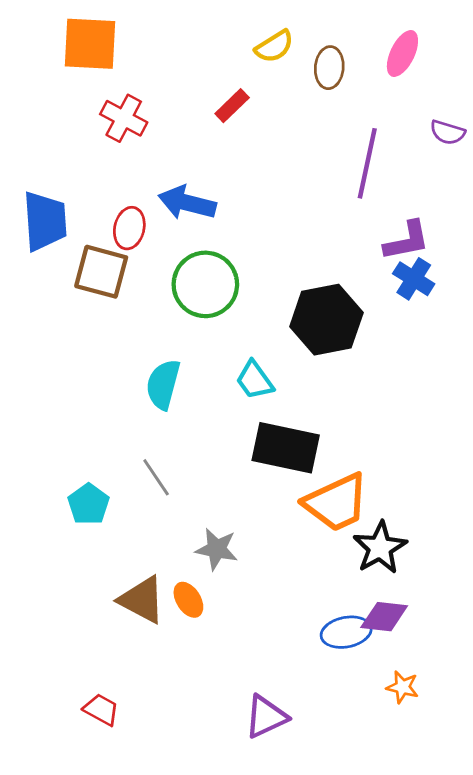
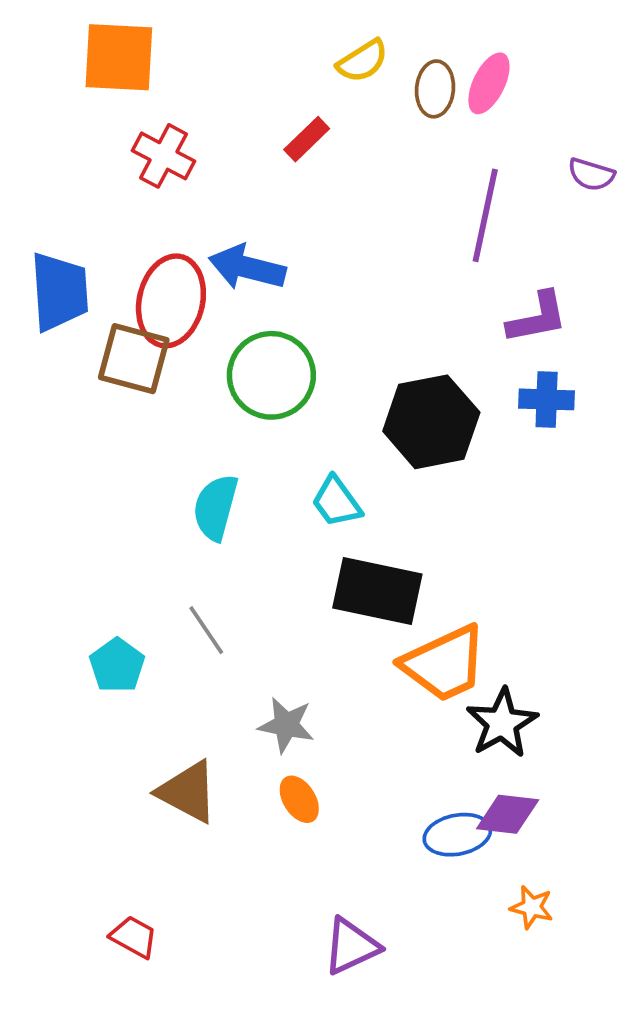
pink ellipse: (402, 54) -> (489, 83), moved
red ellipse: (129, 228) -> (171, 301), size x1.6
blue cross: (414, 279) -> (547, 399), moved, turned -30
orange ellipse: (188, 600) -> (299, 799), moved

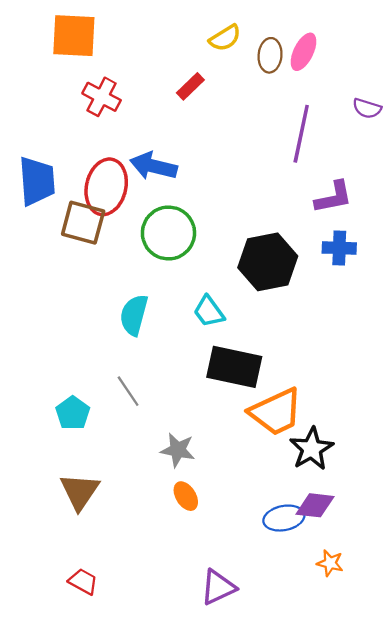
brown triangle: (188, 792) -> (80, 491), moved, turned 36

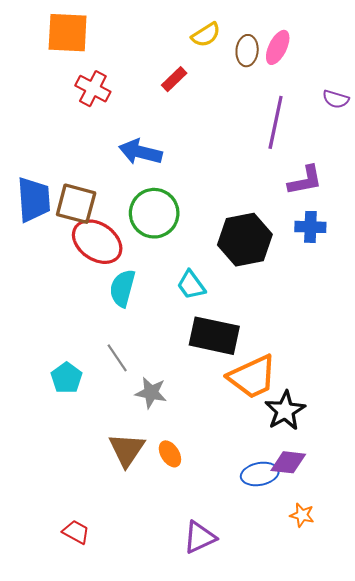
blue trapezoid: (37, 181) -> (34, 199), moved
red ellipse: (106, 187) -> (97, 242), moved, turned -69
gray star: (178, 450) -> (151, 393), moved
brown triangle: (80, 491) -> (127, 450), moved

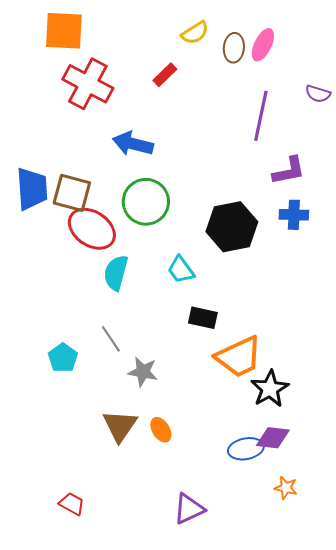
red cross: (93, 89) -> (88, 84), size x1.5
black rectangle: (214, 336) -> (203, 318), size x0.6

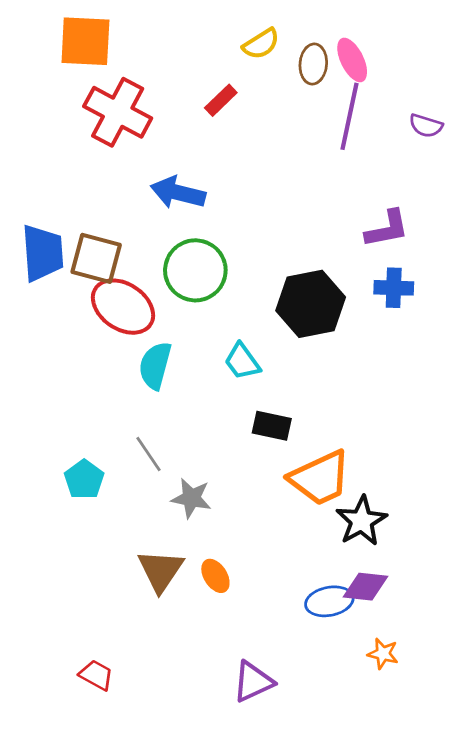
pink ellipse: (263, 45) -> (352, 60), turned -52
purple line: (261, 116) -> (349, 116), moved

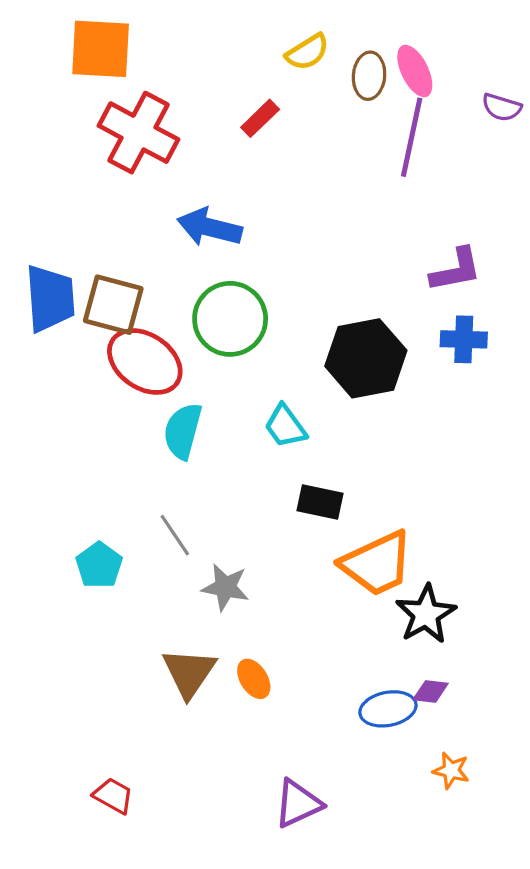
purple semicircle: (426, 126) -> (502, 107), moved
purple diamond: (366, 587) -> (431, 691), size x0.7

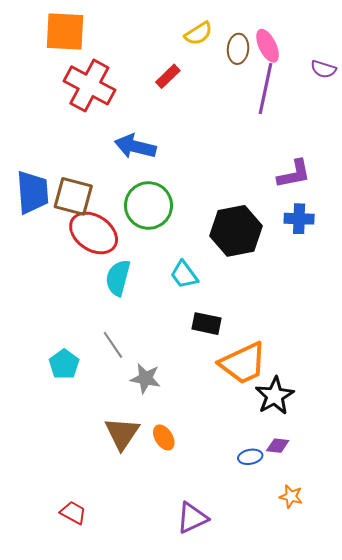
blue ellipse: (388, 709) -> (250, 457), size x0.7

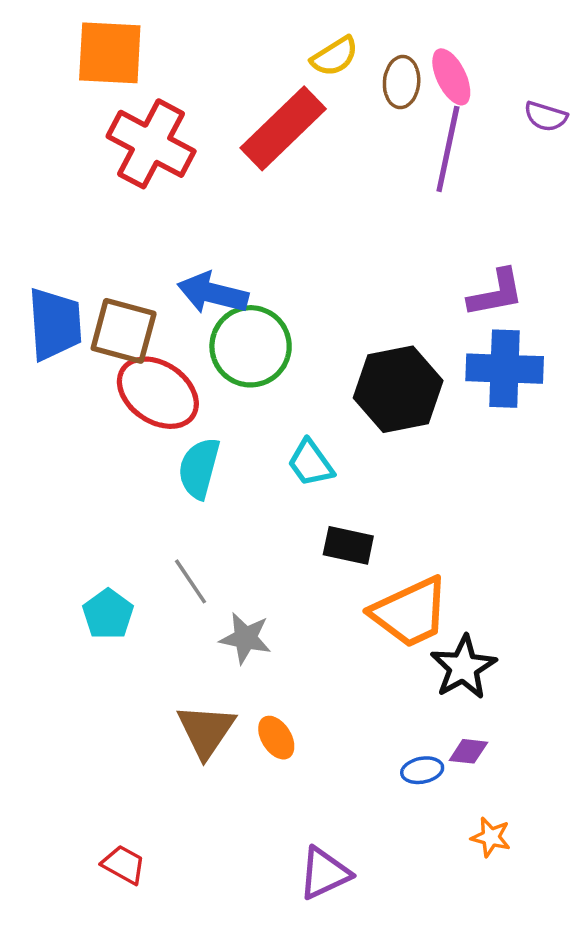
red rectangle: (168, 76) -> (283, 128), size x2.0
blue arrow: (135, 146) -> (213, 293), moved
blue cross: (299, 219) -> (505, 369), size x1.5

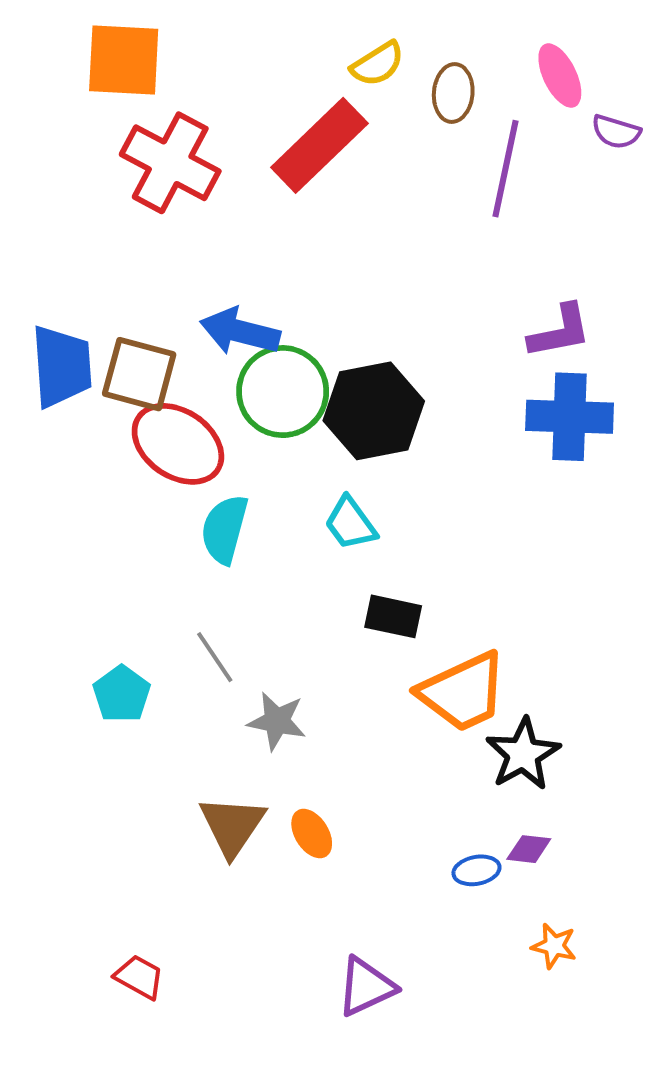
pink ellipse: (451, 77) -> (560, 76), moved
black hexagon: (398, 389) -> (374, 411), moved

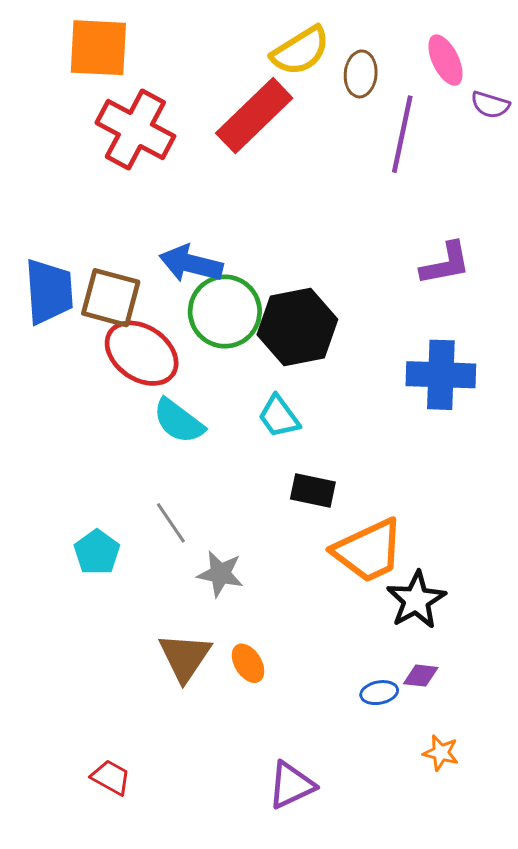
yellow semicircle: (378, 64) -> (300, 51), size x1.4
blue cross: (570, 417) -> (441, 375), moved
cyan semicircle: (224, 529) -> (179, 421), turned -68

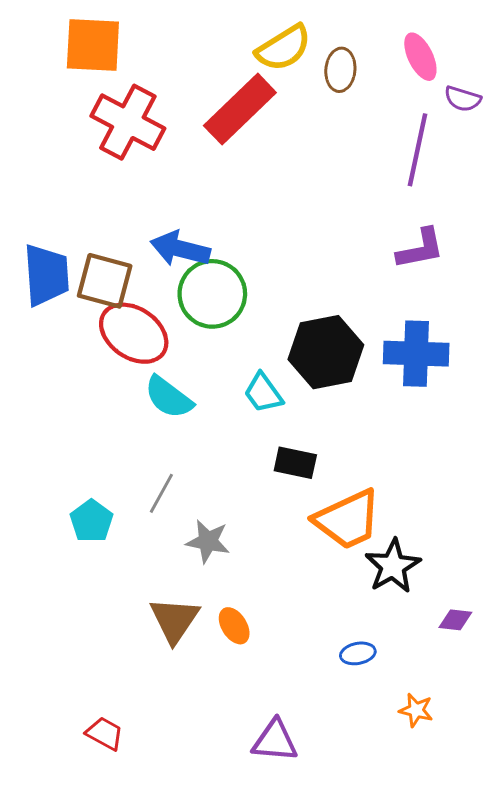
purple line: (402, 134) -> (418, 150), moved
black hexagon: (297, 327) -> (326, 352), moved
gray line: (171, 523) -> (161, 493), turned 63
purple diamond: (421, 676) -> (455, 620), moved
purple triangle: (291, 785) -> (275, 741), turned 30

